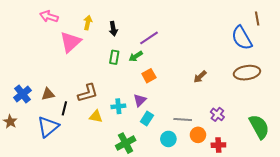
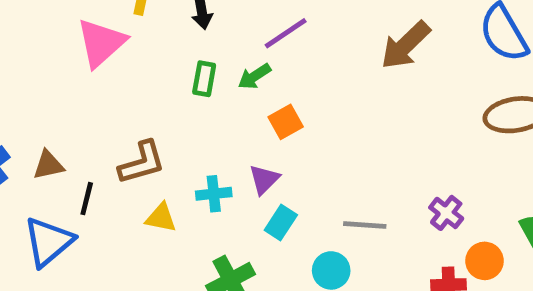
brown arrow: (200, 77) -> (405, 45), moved, size x1.6
orange circle: (198, 135) -> (485, 261), moved

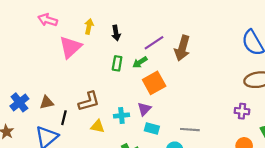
brown arrow: (405, 45) -> (182, 48), moved, turned -30
orange square: (286, 122) -> (154, 83), size x1.5
purple cross: (446, 213) -> (242, 111), moved, turned -32
cyan rectangle: (281, 223) -> (152, 128), turned 72

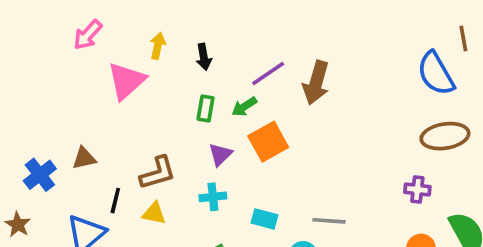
pink arrow: (48, 20) -> (88, 35), turned -66
brown triangle: (47, 102) -> (84, 158), moved
purple triangle: (144, 109) -> (220, 155), moved
yellow triangle: (98, 126) -> (154, 213), moved

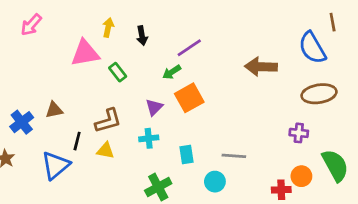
pink arrow: (88, 35) -> (31, 25), moved
pink triangle: (126, 81) -> (85, 53), turned 32
brown arrow: (316, 83) -> (261, 67), moved, turned 76
green rectangle: (206, 108) -> (118, 72), moved, turned -48
cyan rectangle: (265, 219) -> (187, 155), turned 66

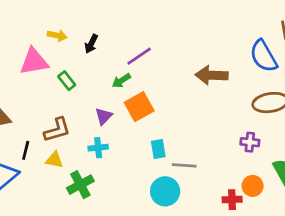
yellow arrow: (108, 27) -> (57, 36), turned 90
black arrow: (142, 36) -> (91, 44), turned 36
cyan rectangle: (187, 155) -> (158, 149), moved
cyan circle: (215, 182) -> (165, 191), size x1.4
green cross: (158, 187) -> (80, 185), moved

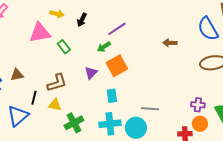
brown arrow: (212, 75) -> (170, 43), size x0.6
purple cross: (250, 142) -> (198, 105), moved
cyan cross: (98, 148) -> (110, 124), moved, size x1.5
cyan rectangle: (158, 149) -> (112, 96), moved

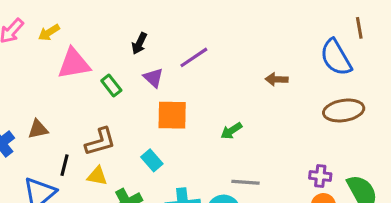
yellow arrow: (57, 14) -> (49, 32), moved, turned 136
green arrow: (104, 47) -> (231, 131), moved
orange square: (117, 66) -> (172, 115), moved, turned 30
purple triangle: (91, 73) -> (153, 78), moved, turned -32
cyan rectangle: (112, 96) -> (152, 160), moved, turned -32

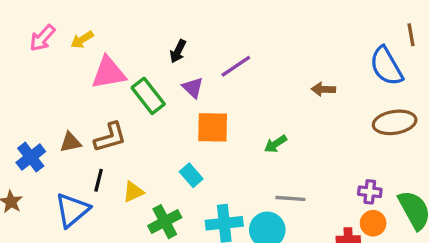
green rectangle: (111, 86) -> (148, 96), size x1.5
brown L-shape: (100, 142) -> (110, 137), moved
yellow triangle: (97, 176) -> (133, 192), turned -35

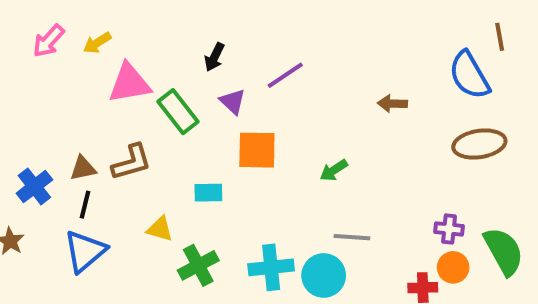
cyan rectangle: (191, 175) -> (208, 193), moved, turned -50
black line: (99, 180) -> (85, 205), moved
yellow triangle: (133, 192) -> (160, 229), turned 40

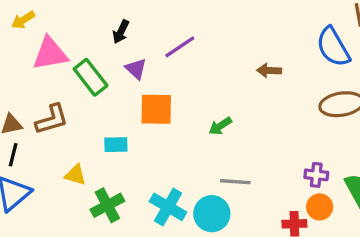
cyan cross: (271, 267) -> (168, 207), turned 36

